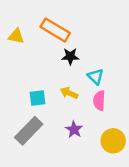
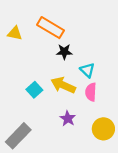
yellow arrow: (69, 93) -> (63, 85), size x1.5
cyan square: (38, 98) -> (34, 90), turned -35
gray rectangle: (29, 131) -> (18, 136), moved

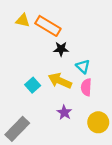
yellow triangle: (15, 33) -> (23, 21), moved

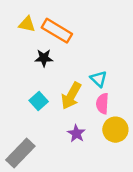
black star: (61, 49) -> (44, 58), moved
yellow arrow: (60, 81) -> (71, 96), turned -85
yellow circle: (98, 122) -> (115, 130), moved

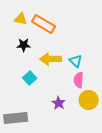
black star: (44, 58) -> (24, 45), moved
yellow arrow: (71, 96) -> (51, 59), moved, turned 60
gray rectangle: (20, 153) -> (16, 118), turned 40

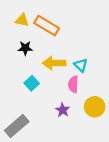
pink semicircle: (79, 80) -> (73, 84), moved
gray rectangle: (16, 118) -> (17, 126), turned -35

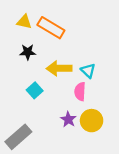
yellow circle: (95, 107) -> (92, 121), moved

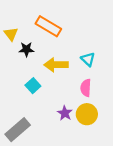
yellow triangle: (24, 22) -> (11, 34), moved, turned 40
cyan triangle: (88, 71) -> (88, 59), moved
pink semicircle: (80, 92) -> (86, 88), moved

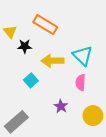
cyan triangle: (88, 59) -> (83, 56), size x1.5
yellow circle: (87, 114) -> (93, 116), moved

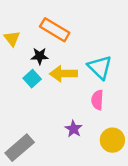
black star: (25, 46) -> (40, 56), moved
cyan square: (31, 80) -> (32, 79), moved

